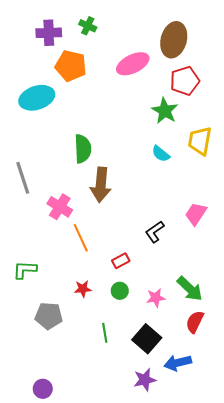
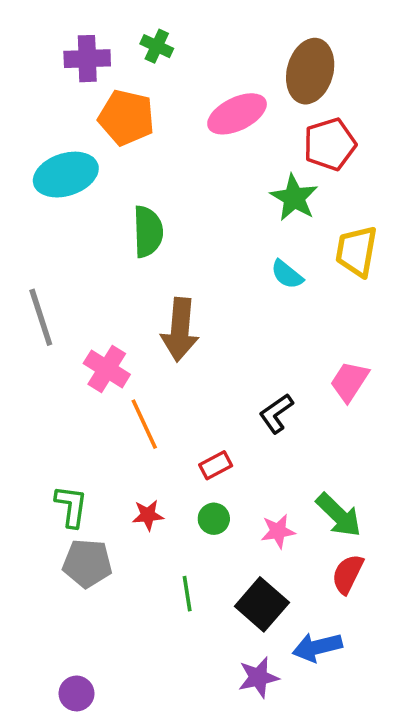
green semicircle: (83, 149) -> (148, 232), moved
green L-shape: (25, 270) -> (71, 506), moved, turned 95

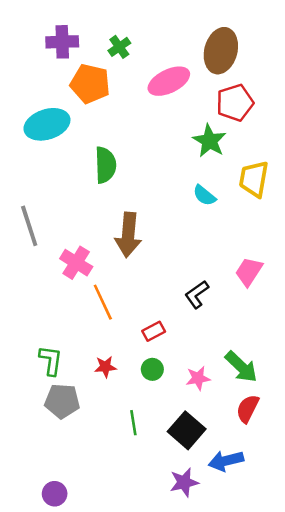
green cross: (157, 46) -> (119, 47), moved, turned 30

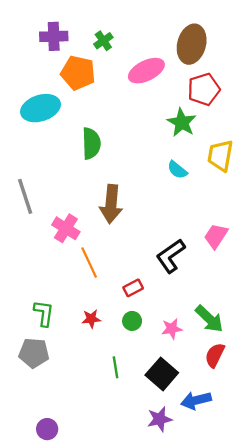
black L-shape: (197, 294) -> (171, 256), size x1.4
gray pentagon: (62, 401) -> (34, 353), moved

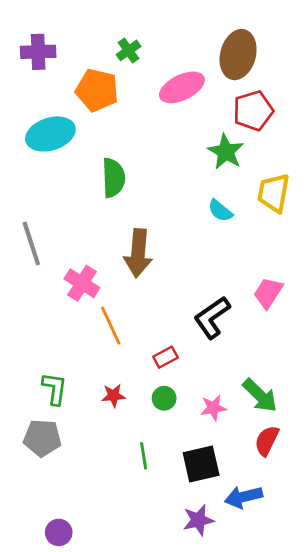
purple cross: (54, 36) -> (38, 52), moved
black square: (162, 374) -> (201, 464), turned 36

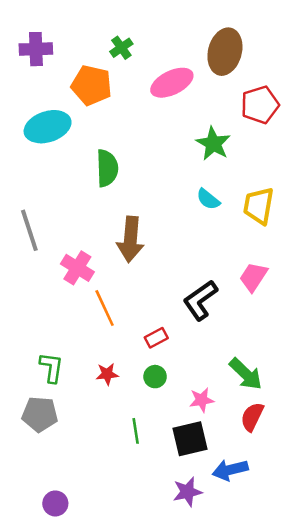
red pentagon: (253, 111) -> (260, 105), moved
yellow trapezoid: (274, 193) -> (259, 206), moved
pink star: (213, 408) -> (202, 400), moved

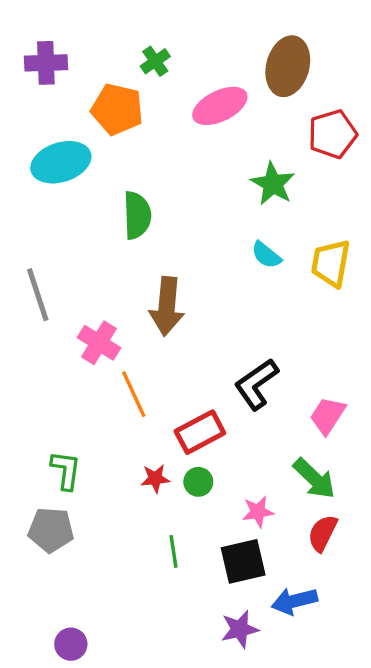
pink trapezoid: (253, 277) -> (328, 416), moved
red rectangle: (156, 338) -> (200, 432), size x1.6
red star: (107, 374) -> (155, 479), moved

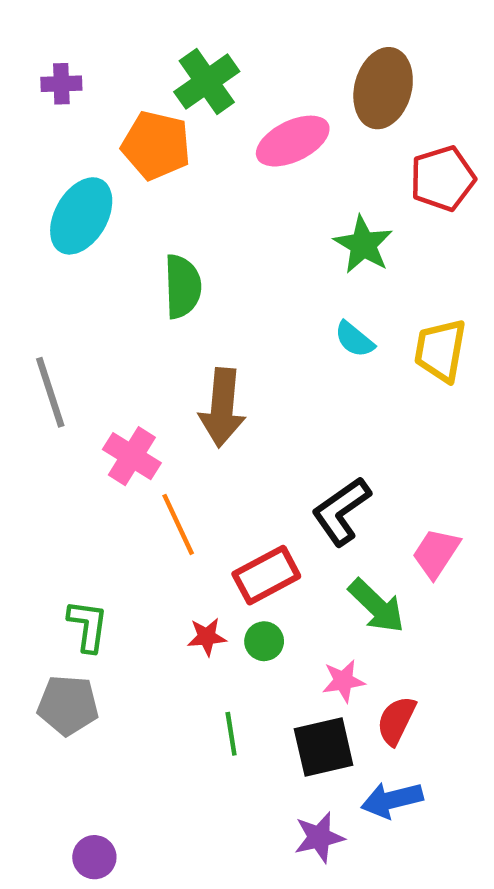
green cross: (155, 61) -> (207, 82), size x1.6
purple cross: (46, 63) -> (61, 84), size x0.7
cyan ellipse: (61, 162) -> (81, 216), turned -42
green arrow: (314, 479) -> (376, 606), moved
red semicircle: (323, 533) -> (396, 721), moved

